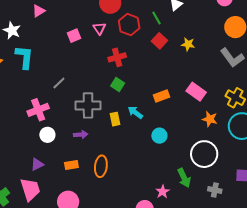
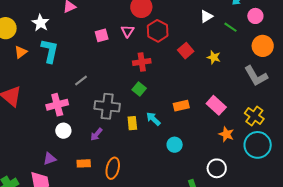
green line: (156, 18) -> (231, 27), moved, turned -32
purple arrow: (81, 135) -> (96, 134), turned 128
white circle: (204, 154) -> (217, 168), size x0.7

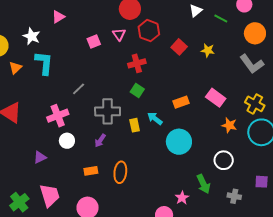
cyan circle: (175, 145) -> (179, 142), size x1.6
purple triangle: (50, 159) -> (40, 157), moved

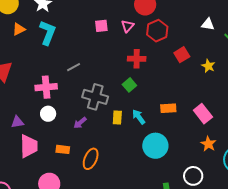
white triangle: (196, 11) -> (208, 24), turned 32
pink trapezoid: (50, 195) -> (29, 146), moved

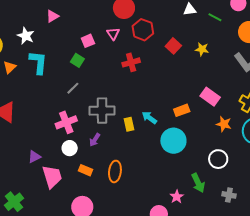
green square: (129, 85) -> (77, 60), moved
pink cross: (46, 87) -> (66, 122), moved
orange rectangle: (168, 108) -> (182, 110), moved
white circle: (48, 114) -> (70, 148), moved
orange rectangle: (63, 149) -> (86, 170), turned 32

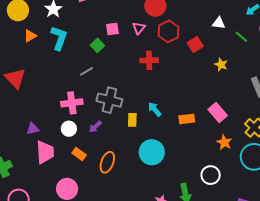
red square: (173, 46) -> (195, 44), moved
cyan arrow: (149, 118) -> (155, 109), moved
cyan circle: (173, 141) -> (152, 152), moved

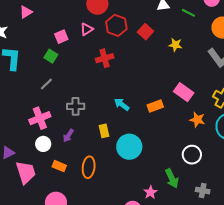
pink triangle: (139, 28) -> (87, 29), turned 32
gray cross: (109, 100) -> (76, 106), size x0.7
yellow rectangle: (132, 120) -> (104, 131), moved

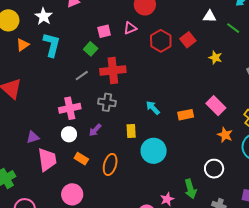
red hexagon: (116, 25) -> (161, 41), moved
red cross: (105, 58) -> (113, 71), moved, size x1.4

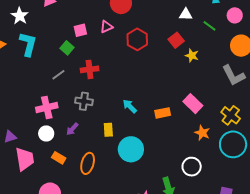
red square: (188, 40) -> (176, 40), moved
red cross: (113, 71) -> (90, 69), size x0.7

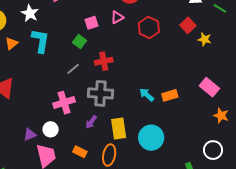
gray cross: (84, 101) -> (101, 93), size x1.4
orange rectangle: (163, 113) -> (170, 95), moved
yellow rectangle: (108, 130) -> (119, 128), moved, size x1.5
white circle: (46, 133) -> (51, 129), moved

